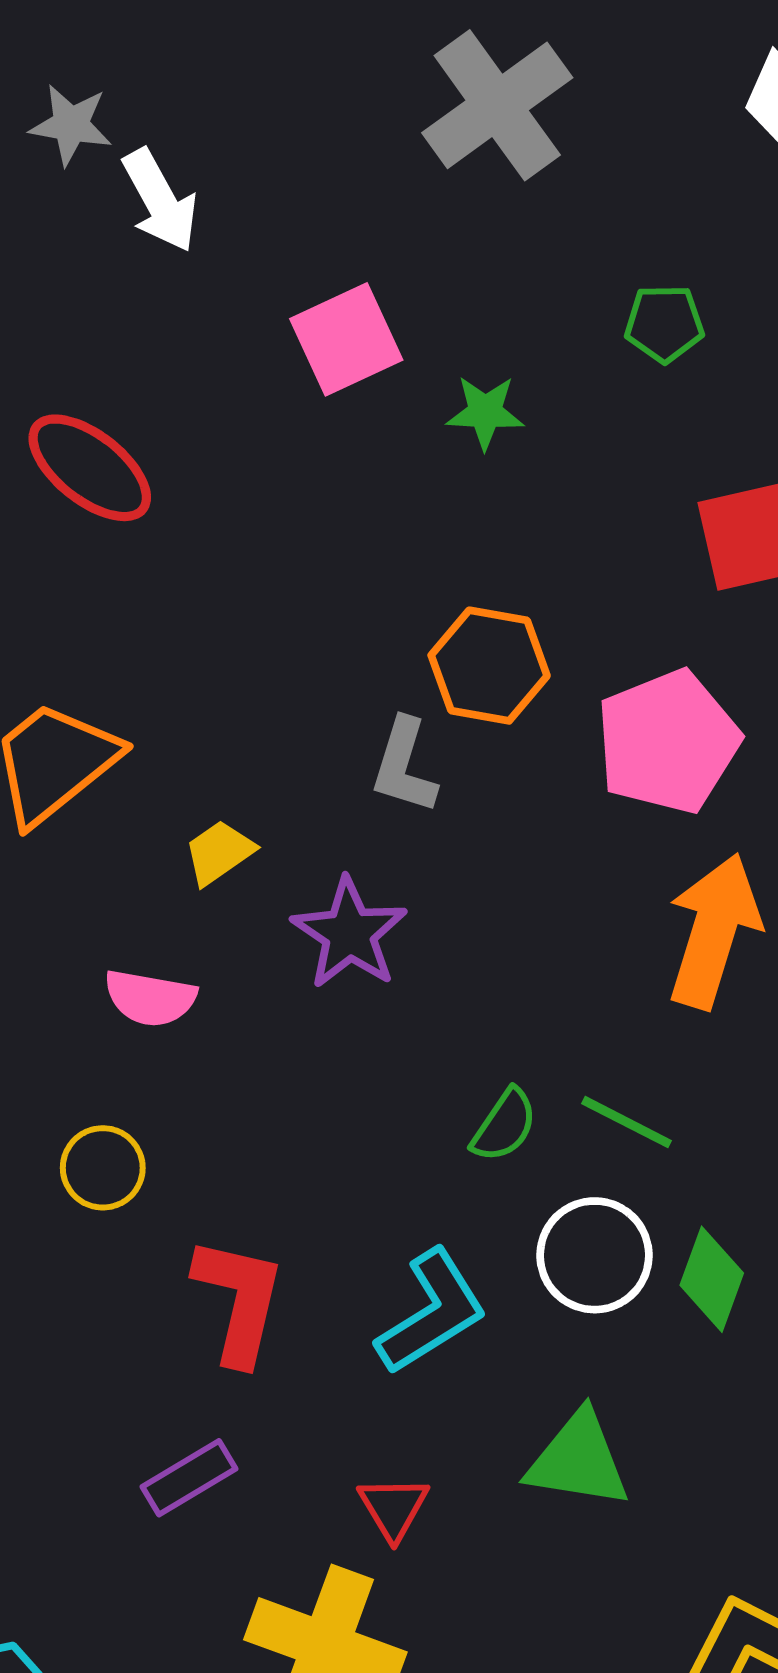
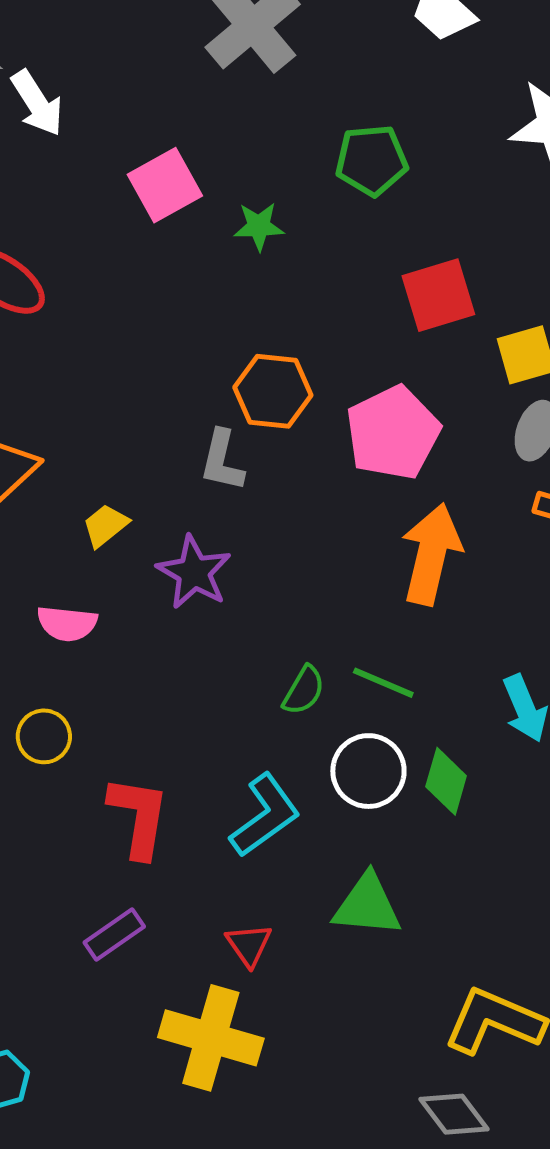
green pentagon: (664, 323) -> (372, 160), size x1.4

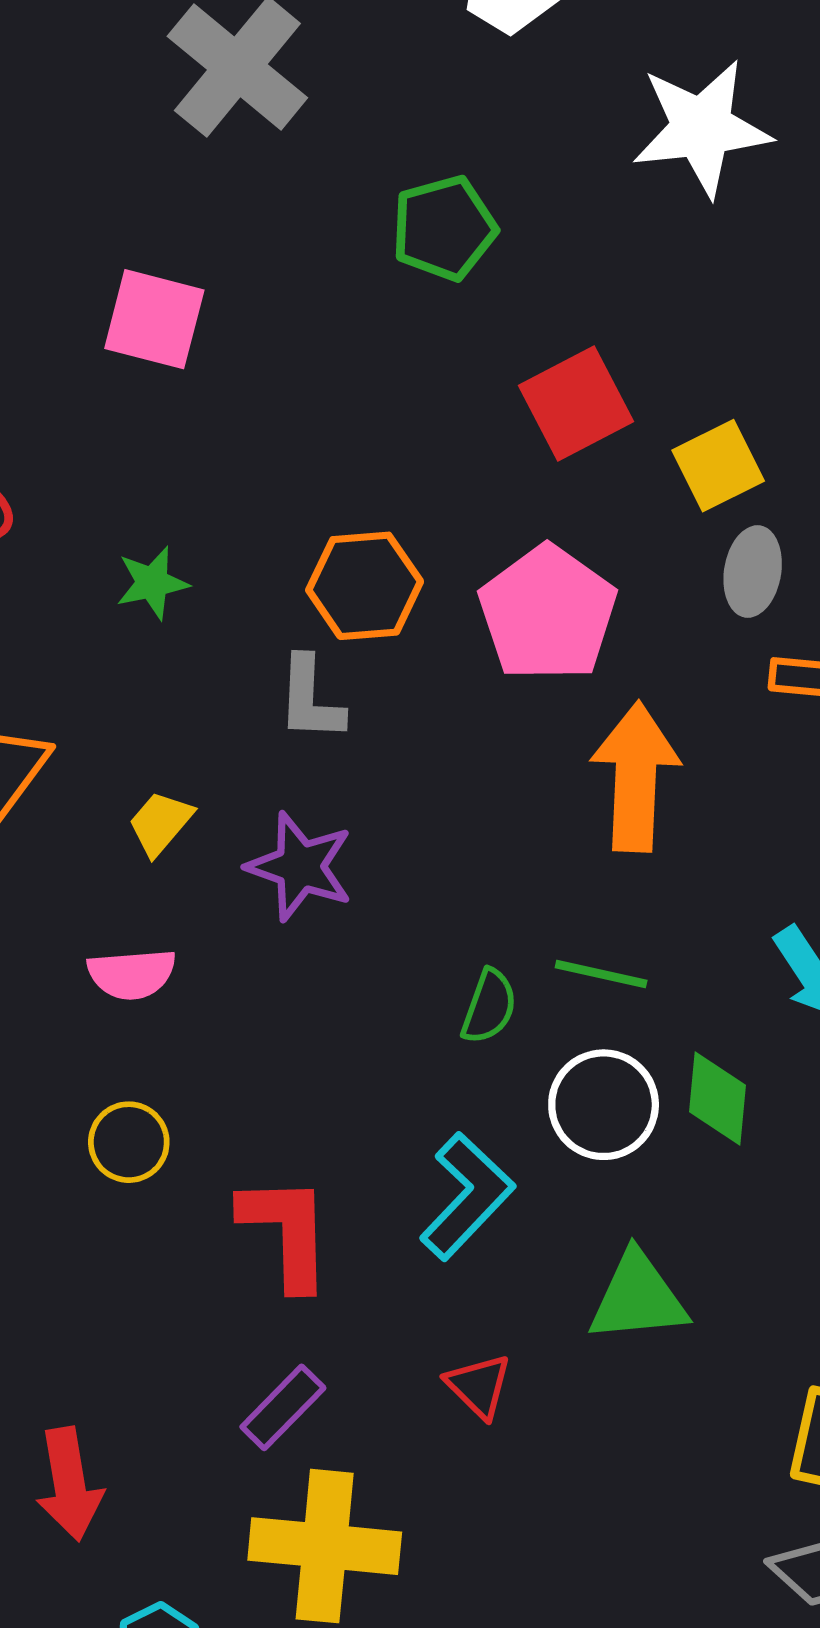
pink square: (165, 185) -> (154, 319), turned -36
green star: (259, 226) -> (152, 583), moved
yellow cross: (211, 1038) -> (325, 1546), moved

